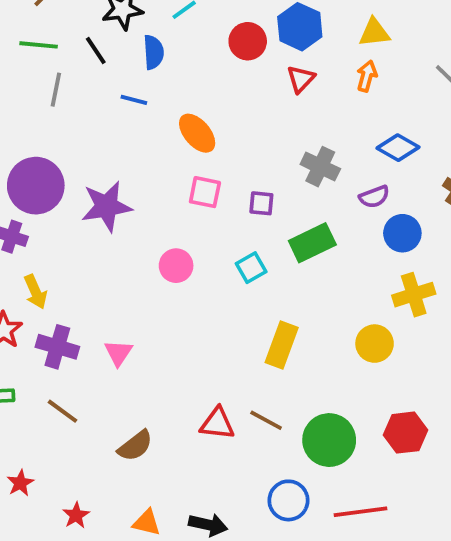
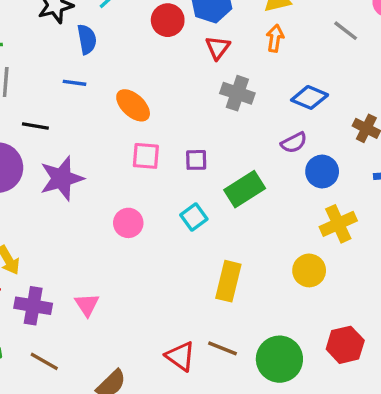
black line: (96, 50) -> (35, 126), moved, turned -40
gray cross: (320, 167) -> (237, 93), moved
red triangle: (217, 424) -> (180, 356), turned 36

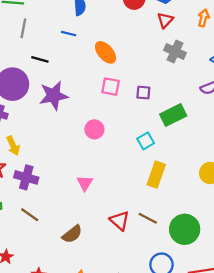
cyan square: (194, 217) -> (146, 141), moved
pink triangle: (87, 305) -> (85, 183), moved

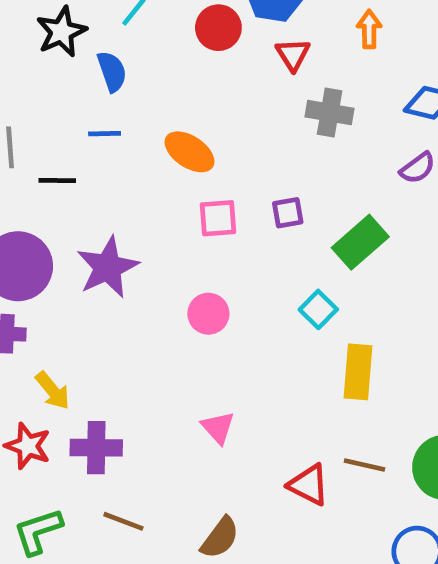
black line: (40, 59) -> (57, 181), moved

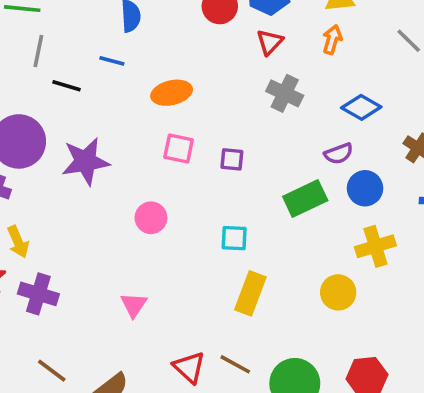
orange ellipse: (189, 152) -> (172, 93), turned -63
green rectangle: (360, 242) -> (305, 198), moved
cyan square: (318, 309) -> (234, 238), turned 32
brown line: (123, 521) -> (52, 371), moved

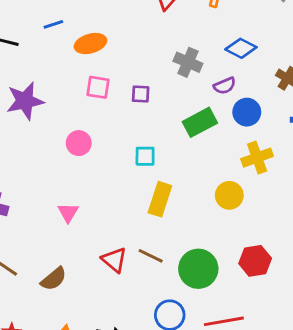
blue line: (112, 61) -> (53, 24), moved, turned -30
gray cross: (285, 93) -> (188, 62), moved

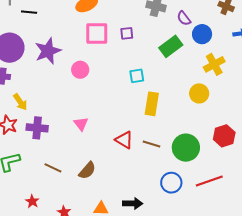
purple semicircle: (225, 86) -> (184, 18), turned 84
pink square: (98, 87) -> (97, 33), size x1.4
pink circle: (79, 143) -> (80, 70), moved
pink triangle: (68, 213) -> (81, 124), moved
red triangle: (114, 260) -> (124, 140), moved

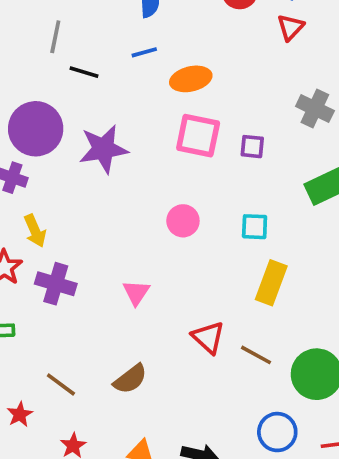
pink circle: (80, 70) -> (183, 221), moved
brown line: (53, 168) -> (61, 385), moved

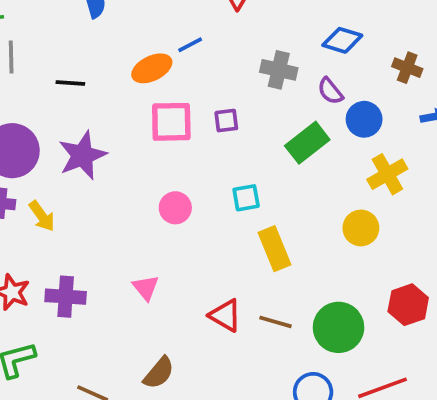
blue line: (144, 52) -> (190, 45), moved
black line: (84, 72) -> (70, 83), moved
yellow arrow: (35, 231) -> (42, 216), moved
yellow rectangle: (271, 283) -> (274, 249), turned -30

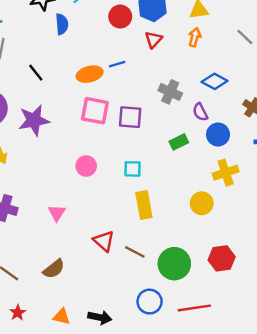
black line: (70, 83) -> (36, 73), turned 36
purple square: (226, 121) -> (130, 117), size x1.5
green rectangle: (307, 143) -> (179, 142), size x0.7

